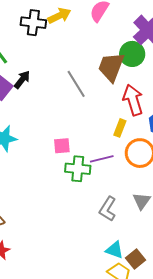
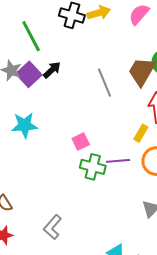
pink square: (62, 146) -> (81, 142), turned -30
gray L-shape: (108, 209) -> (52, 227), moved

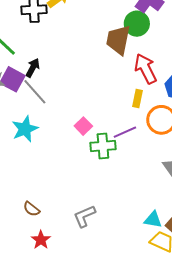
gray line: (105, 83) -> (35, 92), moved
gray L-shape: (52, 227) -> (84, 216), turned 45

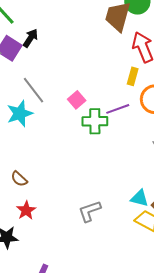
gray line: (35, 92) -> (34, 90), moved
cyan star: (25, 129) -> (20, 114), moved
gray L-shape: (84, 216) -> (90, 211), moved

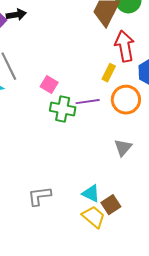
black arrow: (30, 38) -> (16, 15), turned 36
pink square: (77, 100) -> (49, 84), turned -30

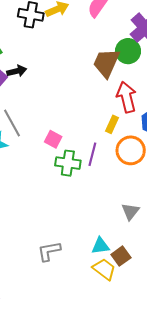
purple line: (88, 102) -> (92, 154), turned -65
gray triangle: (123, 148) -> (130, 211), moved
cyan triangle: (91, 193) -> (100, 246), turned -30

